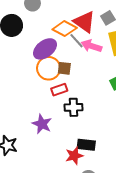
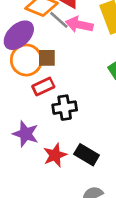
black rectangle: (86, 145) -> (87, 155), turned 30
red star: (74, 156) -> (55, 155), moved

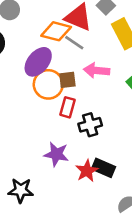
pink arrow: (79, 25) -> (97, 70), moved
red rectangle: (43, 86) -> (67, 107), turned -42
black rectangle: (87, 155) -> (103, 168), moved

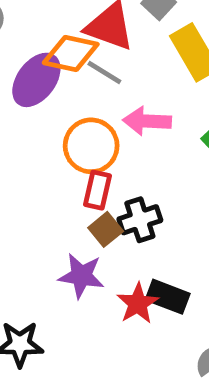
purple ellipse: (38, 62) -> (36, 80), moved
brown square: (67, 80) -> (106, 229), moved, turned -30
orange circle: (48, 84) -> (91, 146), moved

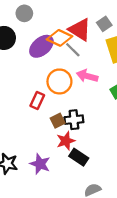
red rectangle: (98, 190) -> (37, 100), moved
purple star: (81, 276) -> (40, 164), moved
red star: (138, 303) -> (66, 141), moved

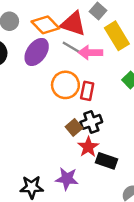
orange diamond: (60, 38) -> (45, 25), moved, turned 35
pink arrow: (87, 76) -> (90, 53), moved
red rectangle: (37, 100) -> (87, 91), moved

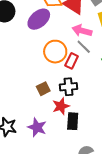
gray line: (71, 47) -> (84, 47), moved
brown square: (74, 127) -> (43, 89), moved
black rectangle: (107, 161) -> (73, 121), turned 60

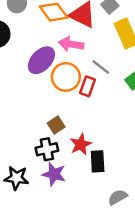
purple ellipse: (39, 19) -> (41, 60), moved
pink arrow: (82, 31) -> (71, 44), moved
black cross: (68, 87) -> (47, 149), moved

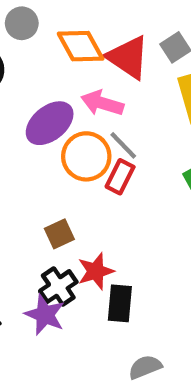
gray line: (101, 67) -> (123, 145), moved
black cross: (47, 149) -> (58, 286), moved, turned -30

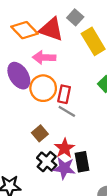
purple ellipse: (50, 123) -> (19, 76), turned -68
gray line: (123, 145) -> (67, 111), moved
purple star: (45, 315) -> (64, 168), moved

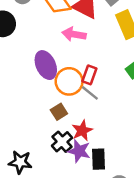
purple ellipse: (19, 76) -> (46, 65), moved
orange circle: (43, 88) -> (69, 81), moved
black rectangle: (82, 162) -> (99, 159), moved

